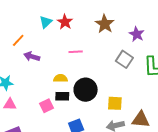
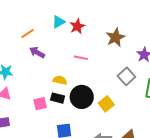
yellow square: (115, 103) -> (106, 104), moved, turned 35

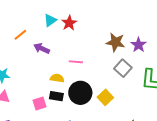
brown star: (116, 37) -> (116, 42), moved, turned -30
purple arrow: (37, 52) -> (42, 48), moved
pink line: (81, 58) -> (76, 62), moved

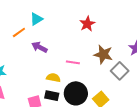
cyan triangle: (50, 20) -> (36, 19), moved
red star: (69, 23) -> (87, 24), moved
brown star: (116, 42) -> (103, 54), moved

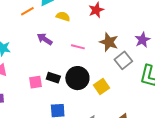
purple arrow: (39, 47) -> (45, 39), moved
yellow semicircle: (53, 78) -> (63, 16), moved

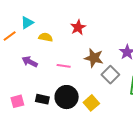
pink square: (35, 82) -> (17, 101), moved

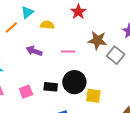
yellow square: (91, 103) -> (93, 96), moved, turned -35

